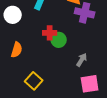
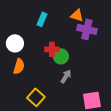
white circle: (13, 15) -> (15, 43), moved
gray arrow: (82, 60) -> (66, 76), moved

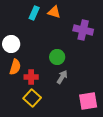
orange triangle: (77, 15) -> (54, 12), moved
cyan rectangle: (42, 19) -> (34, 13), moved
red cross: (52, 49) -> (31, 77), moved

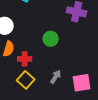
gray arrow: (62, 77) -> (56, 77), moved

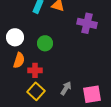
green circle: (51, 39) -> (45, 43), moved

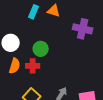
red cross: (35, 70) -> (33, 66), moved

